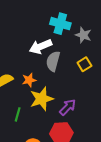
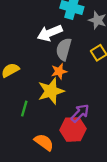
orange star: (29, 80) -> (59, 71), moved
purple arrow: (68, 107) -> (80, 113), moved

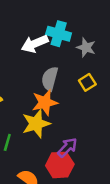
white arrow: (50, 33) -> (35, 44), moved
orange star: (59, 71) -> (45, 102), size x1.5

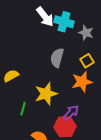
white arrow: (35, 44) -> (45, 17), moved, turned -105
orange star: (45, 102) -> (82, 82), moved

